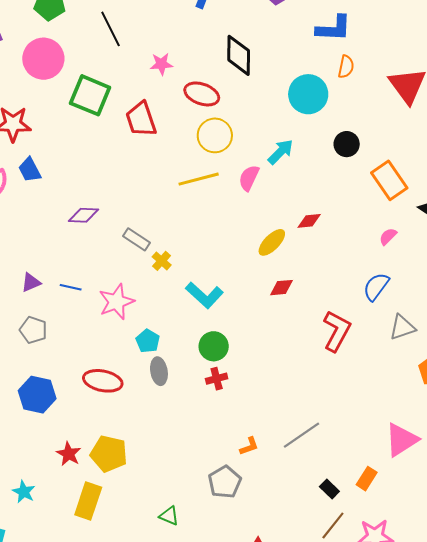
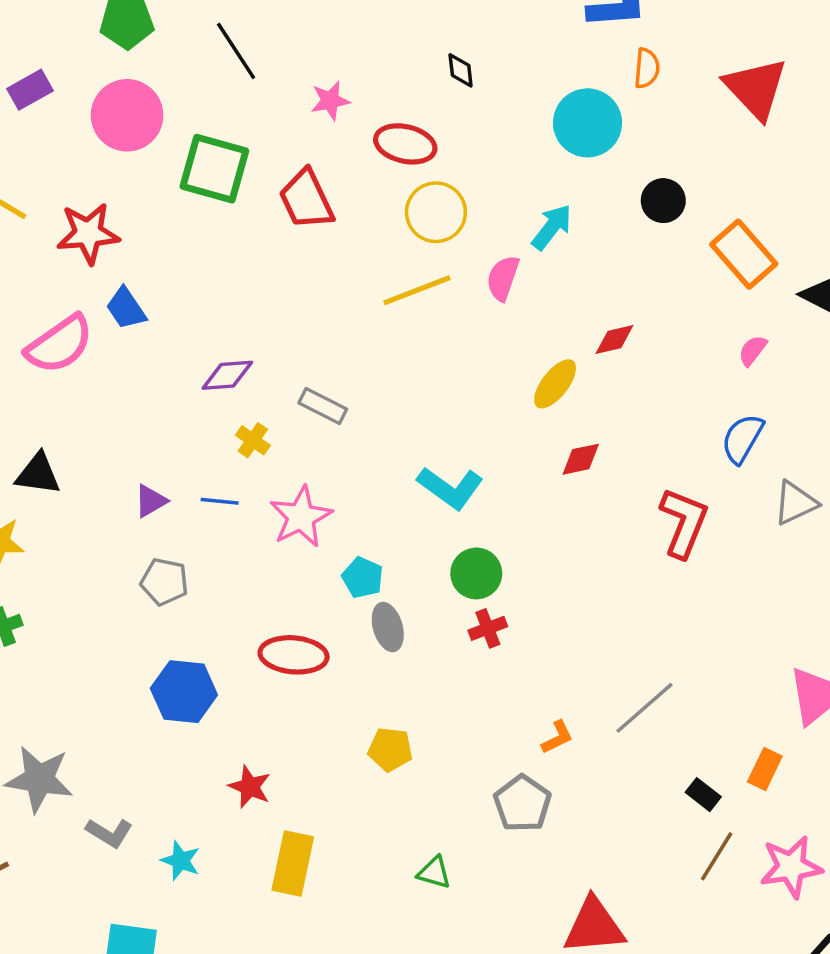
black diamond: (239, 55) -> (461, 70), size x0.5
yellow cross: (162, 261) -> (253, 440), moved
yellow pentagon: (109, 454) -> (390, 749), moved, size x0.7

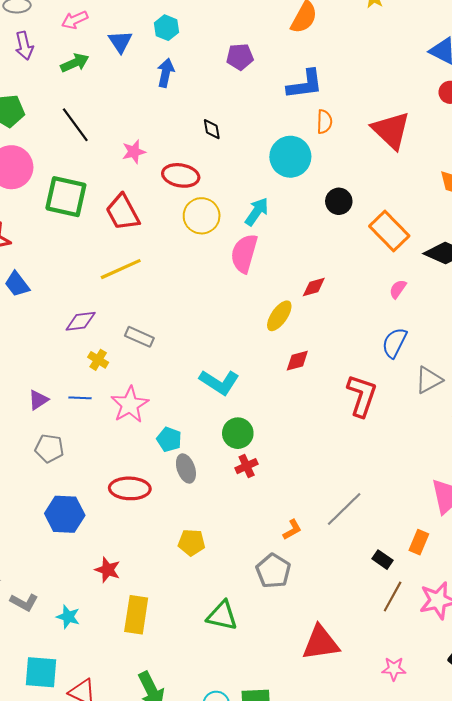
cyan arrow: (552, 227) -> (257, 212), moved
pink semicircle: (503, 278) -> (244, 253), size x1.4
yellow line: (417, 290) -> (121, 269), moved
green triangle: (434, 873) -> (222, 616), size x1.5

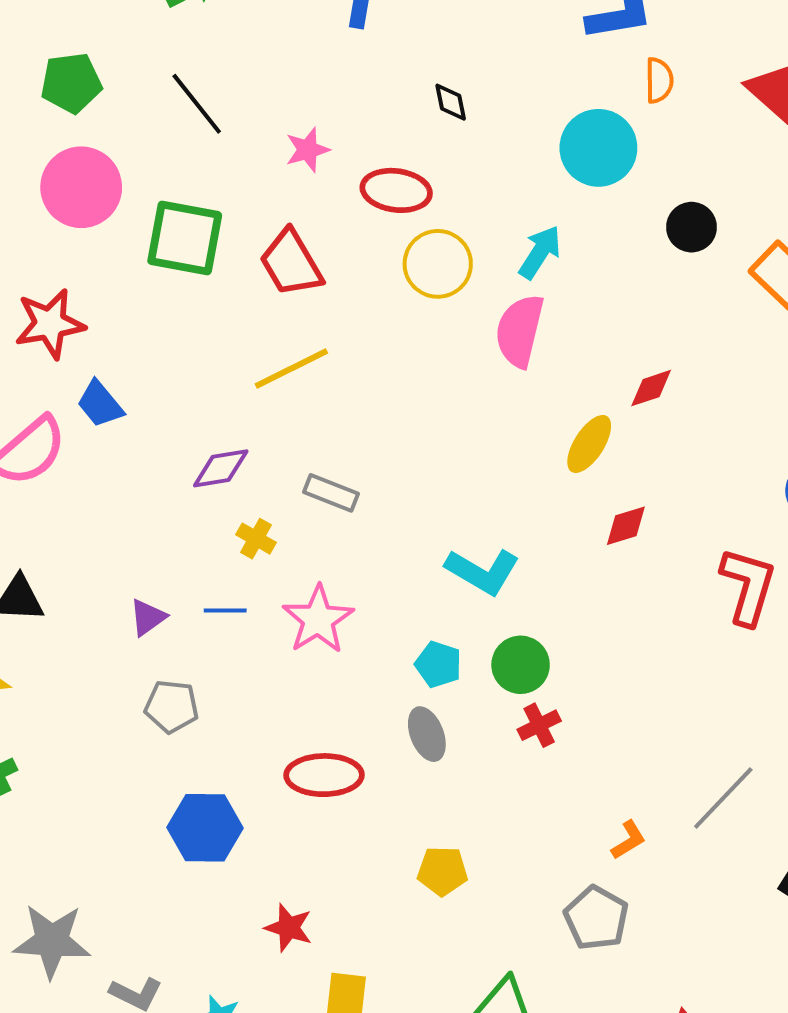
cyan pentagon: (169, 439) -> (438, 664), moved

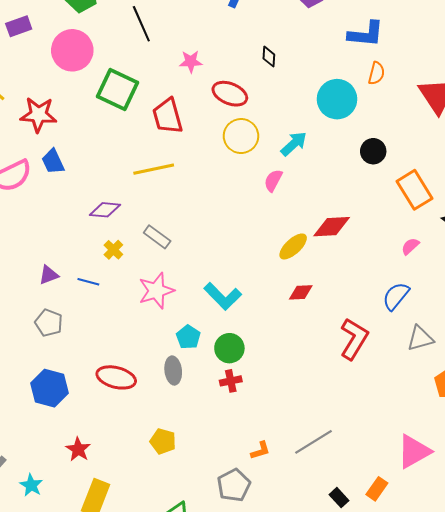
pink semicircle: (520, 331) -> (273, 180), size x0.6
red diamond: (651, 388) -> (332, 227), size x1.5
pink star: (318, 619) -> (156, 291), moved

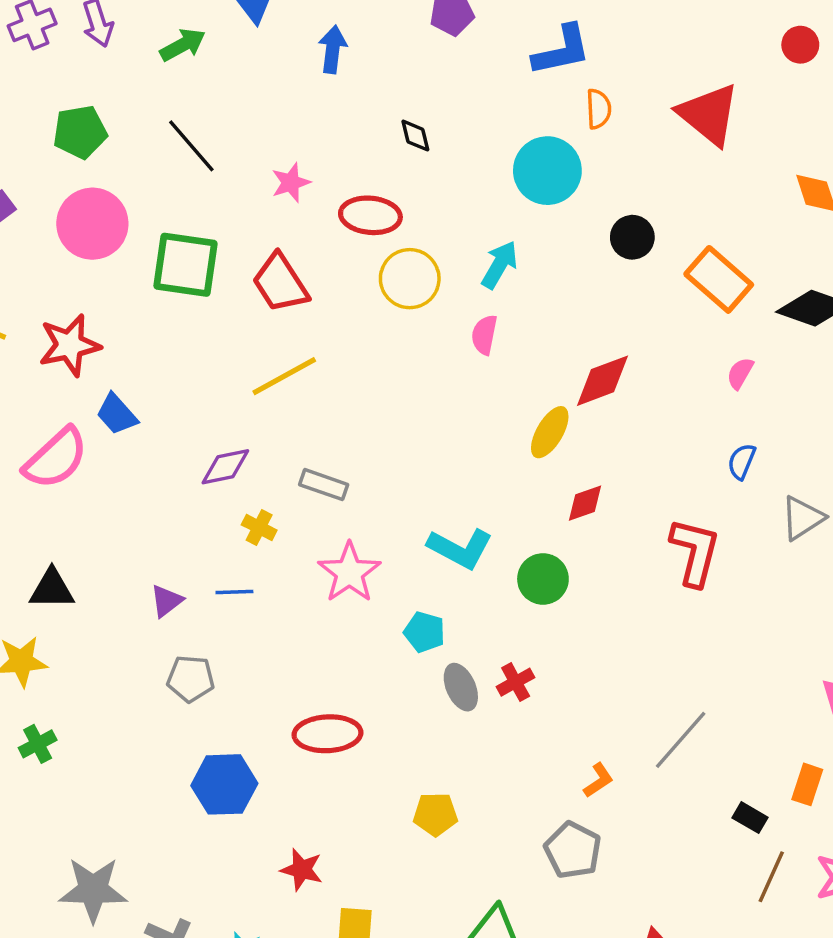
blue semicircle: (396, 296) -> (742, 461), size x0.7
green circle: (229, 348) -> (543, 579), moved
gray ellipse: (173, 371) -> (461, 687), moved

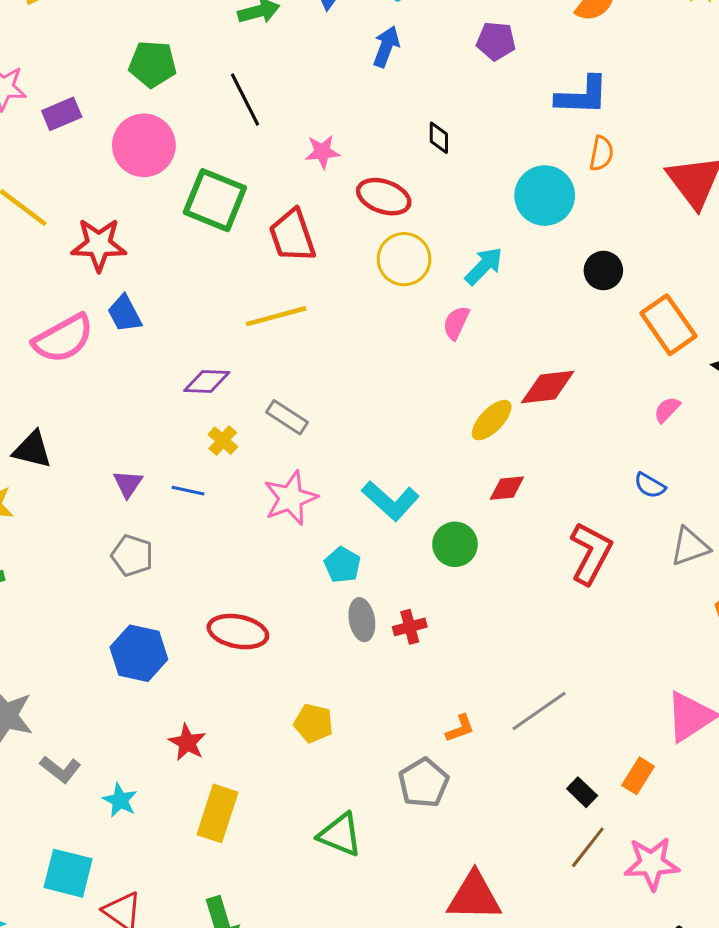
blue semicircle: (742, 461) -> (650, 485), turned -96
purple triangle: (166, 601) -> (128, 484), turned -32

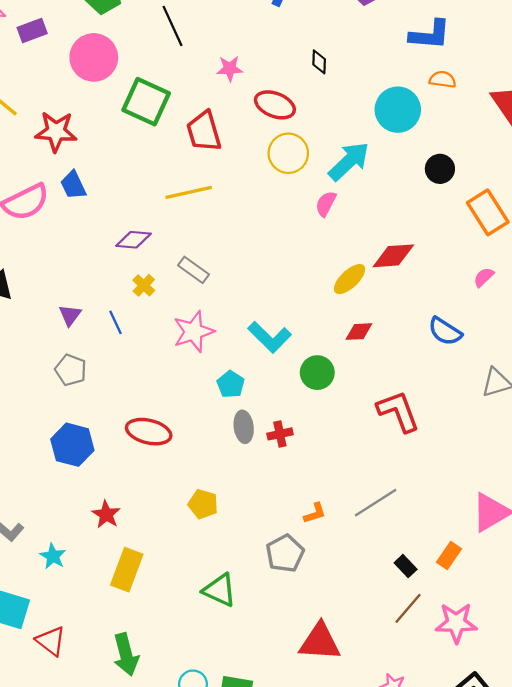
orange semicircle: (601, 153) -> (443, 79), turned -96
cyan arrow: (484, 266) -> (349, 161), size x1.4
blue semicircle: (650, 485) -> (445, 331), moved, size x1.4
blue line: (188, 491) -> (115, 322), turned 50
red L-shape: (591, 553) -> (398, 411), moved, turned -51

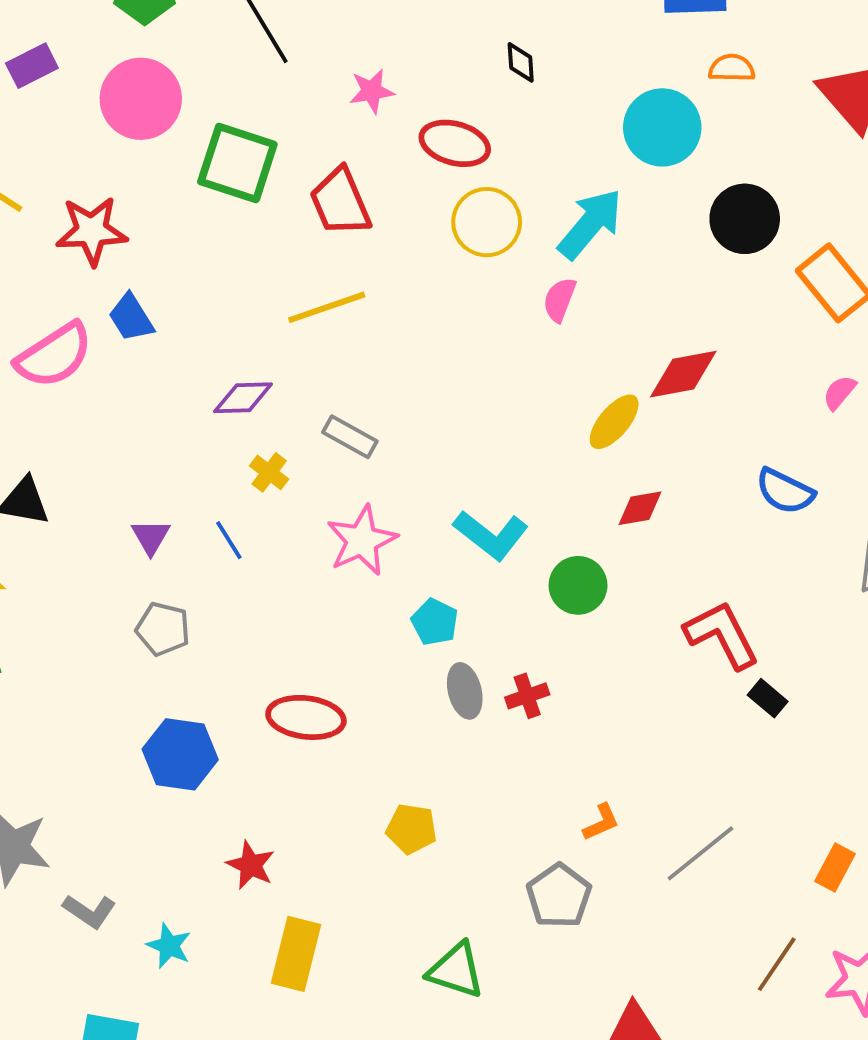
black circle: (440, 169) -> (745, 219), size x1.4
gray line: (376, 503) -> (700, 853), moved
black rectangle: (406, 566) -> (768, 698), moved

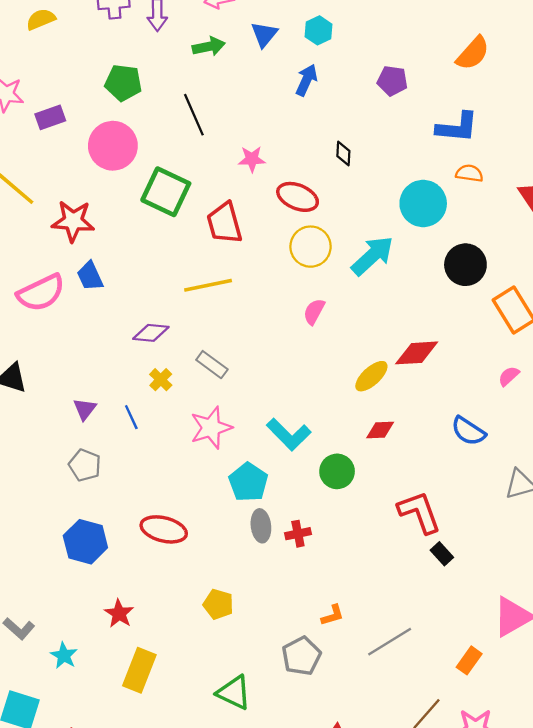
pink semicircle: (560, 300) -> (314, 312), moved
cyan pentagon: (435, 622) -> (248, 482), size x1.4

